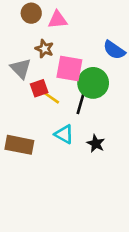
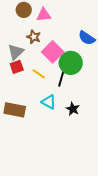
gray triangle: (21, 68) -> (16, 52), turned 30
pink square: (69, 68) -> (53, 52), turned 35
red square: (39, 88) -> (17, 67), moved

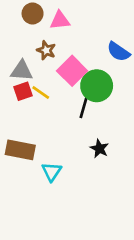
gray triangle: (16, 52) -> (22, 71), turned 48
yellow line: (39, 74) -> (41, 93), moved
cyan triangle: (49, 102) -> (52, 172), moved, turned 35

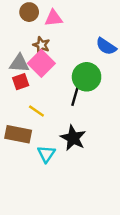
pink square: (72, 71) -> (41, 63), moved
yellow line: (41, 93) -> (36, 111), moved
black star: (99, 149) -> (73, 138), moved, size x1.5

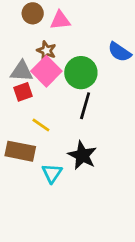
green circle: (87, 77) -> (81, 73), moved

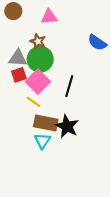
brown circle: (33, 13) -> (13, 11), moved
pink square: (46, 71) -> (38, 82), moved
green circle: (81, 73) -> (40, 59), moved
brown rectangle: (20, 151) -> (46, 123), moved

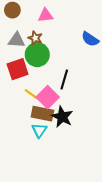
gray triangle: (18, 58) -> (17, 40), moved
red square: (19, 75) -> (18, 69), size x1.5
pink square: (38, 82) -> (48, 97), moved

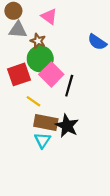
pink triangle: (46, 15) -> (49, 16), turned 42
gray triangle: (17, 40) -> (18, 30), moved
pink square: (48, 97) -> (51, 74), moved

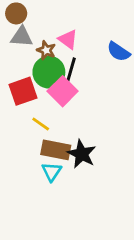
pink triangle: (49, 16) -> (68, 39), moved
black line: (69, 86) -> (71, 71), moved

